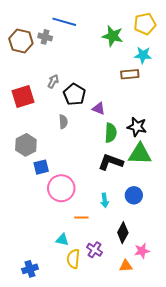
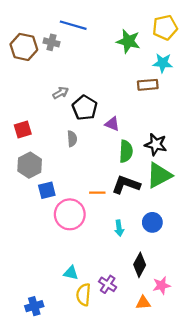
gray arrow: (53, 81) -> (61, 93), turned 32
red square: (23, 96) -> (23, 130), moved, size x0.7
green triangle: (140, 154) -> (159, 175), turned -30
orange line: (81, 217) -> (97, 193), moved

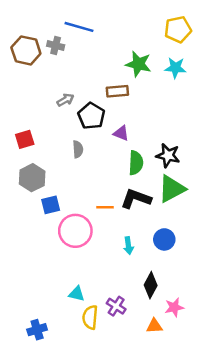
green star: (128, 41) -> (138, 64), moved
brown rectangle: (148, 85) -> (117, 91), moved

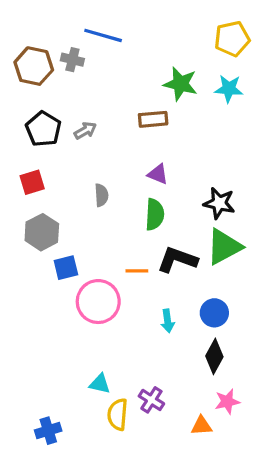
black pentagon: (91, 116) -> (43, 129), moved
green semicircle: (136, 163) -> (155, 214), moved
black diamond: (151, 285) -> (214, 356), moved

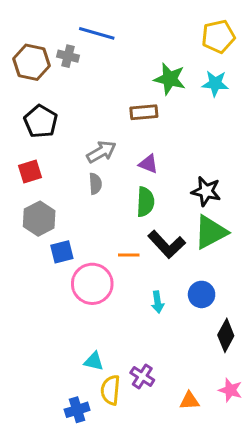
gray arrow: (85, 131) -> (101, 152), moved, size x1.4
black L-shape: (177, 260) -> (167, 244), turned -153
black diamond: (214, 356) -> (226, 335), moved
pink star: (227, 402) -> (230, 390), moved, turned 30
blue cross: (48, 431) -> (77, 410), moved

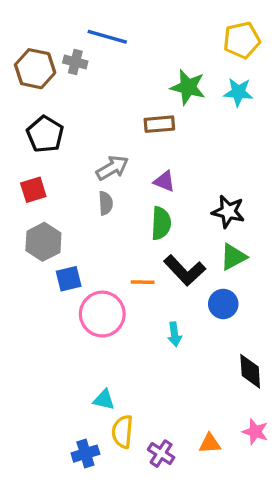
green triangle: (211, 232) -> (233, 257), size x0.7
blue circle: (202, 294) -> (223, 304), moved
black diamond: (226, 335) -> (250, 371), turned -32
purple cross: (142, 376) -> (161, 454), moved

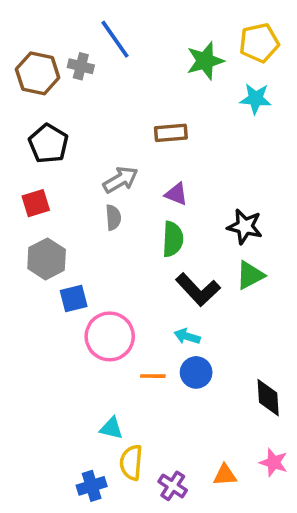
blue line: (107, 37) -> (115, 39), turned 39
green star: (188, 87) -> (205, 61), moved, turned -30
orange line: (143, 282) -> (153, 376), moved
blue circle: (223, 304) -> (196, 372), moved
cyan arrow: (175, 334) -> (187, 336), moved, turned 115

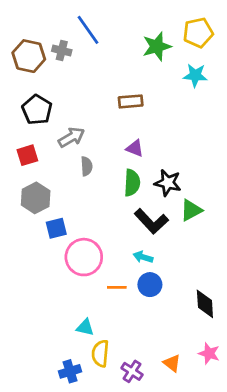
gray arrow: (120, 180) -> (71, 137), moved
black star: (245, 227) -> (168, 183), moved
orange triangle: (225, 475) -> (172, 363), turned 42

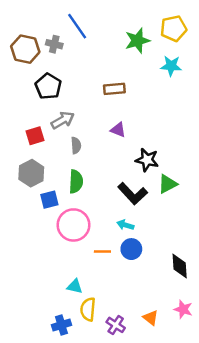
black pentagon: (37, 110) -> (48, 86), moved
red square: (27, 155) -> (35, 136), moved
green semicircle: (132, 183) -> (76, 182), moved

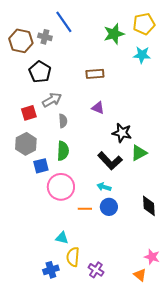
black diamond: (180, 266) -> (149, 206), moved
orange triangle: (151, 318) -> (140, 275), moved

